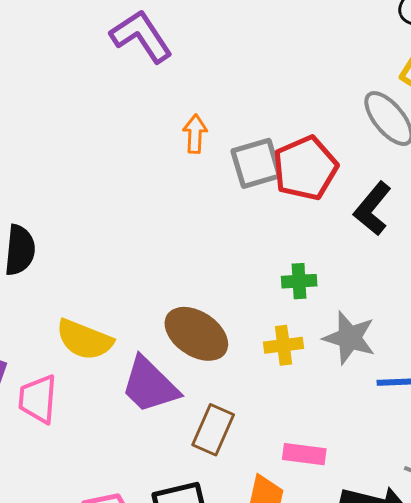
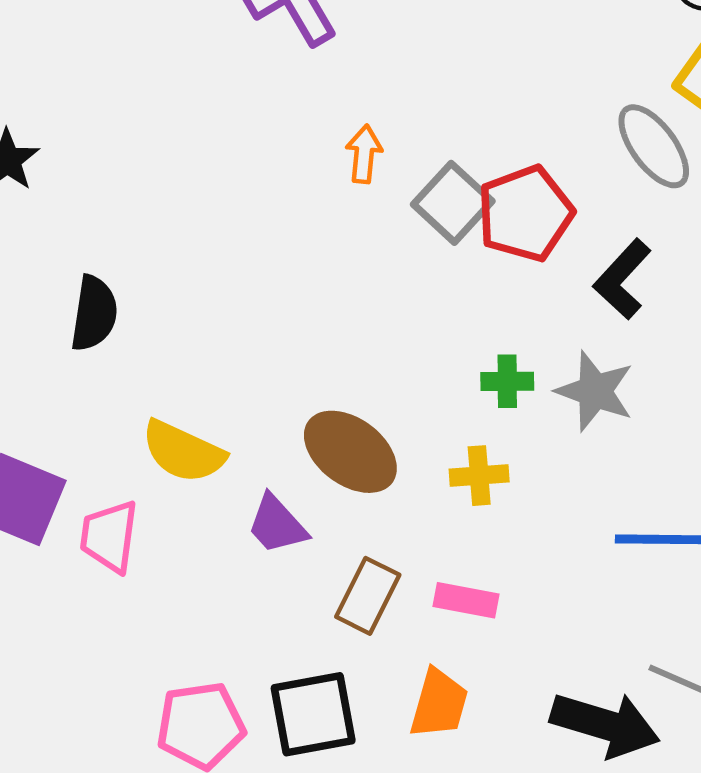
gray square: (256, 163) -> (453, 203), turned -34
gray star: (349, 338) -> (595, 391), moved
purple trapezoid: (150, 385) -> (277, 525), size x0.7
pink rectangle: (304, 454) -> (466, 600), moved

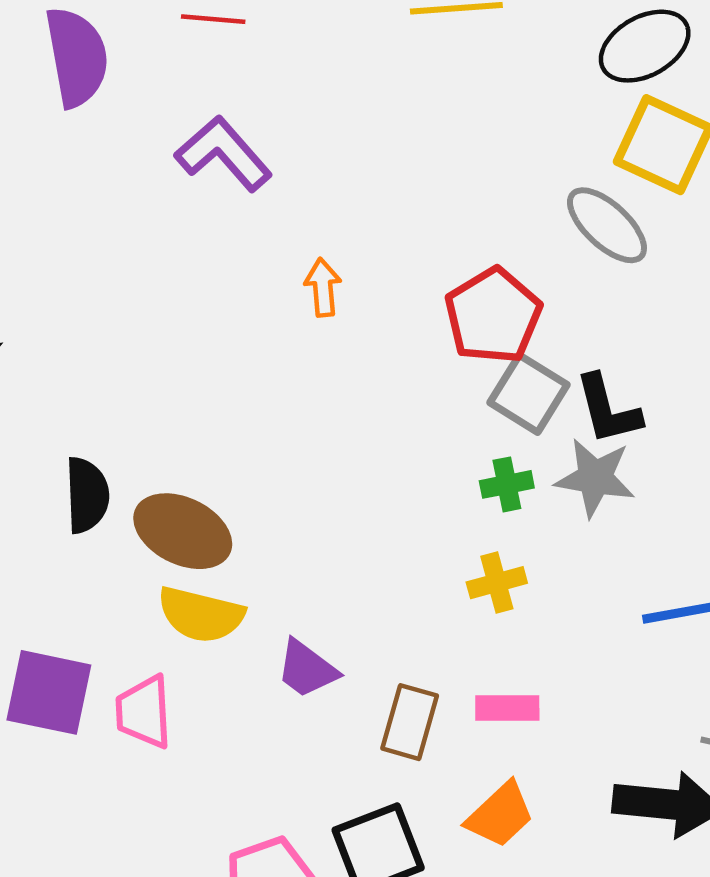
gray square: (453, 203) -> (529, 394), moved
black L-shape: (622, 279) -> (608, 409), moved, turned -46
brown ellipse: (350, 452) -> (183, 531), moved
orange trapezoid: (439, 703) -> (500, 815), turned 42

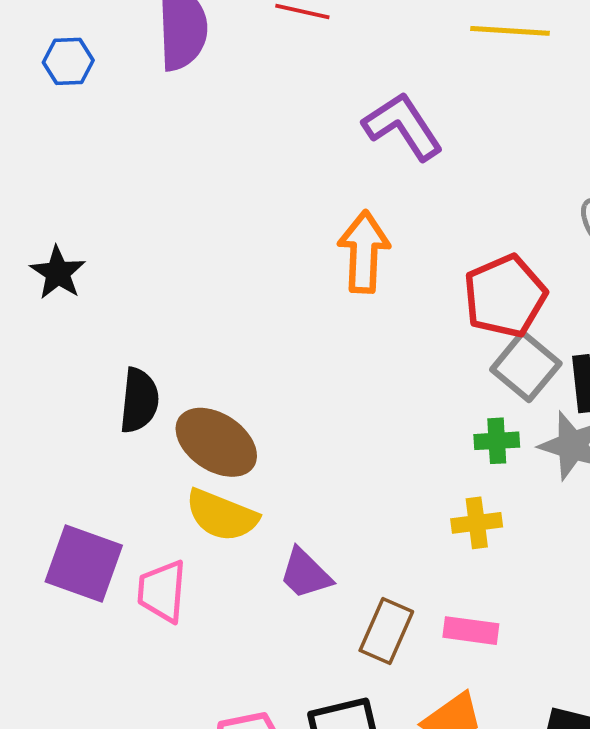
purple L-shape: (224, 154) -> (403, 126), moved
orange arrow: (323, 287) -> (364, 252), size x1.6

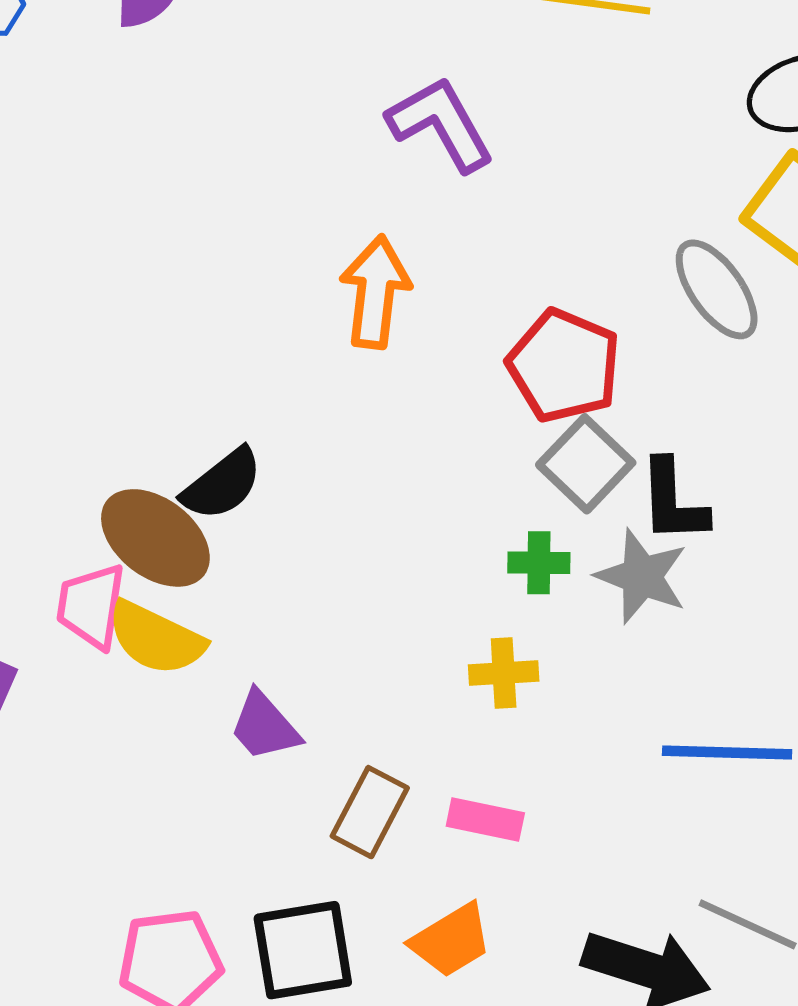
red pentagon: (505, 296) -> (564, 366), turned -30
black semicircle: (139, 400) -> (222, 484), moved, turned 42
pink trapezoid: (162, 591) -> (91, 606), moved

